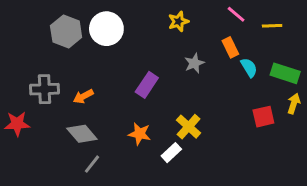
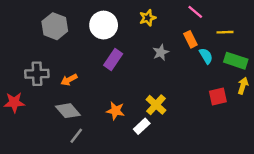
yellow line: (272, 26) -> (225, 32), moved
white circle: (106, 29) -> (104, 25), moved
purple rectangle: (147, 85) -> (113, 60), moved

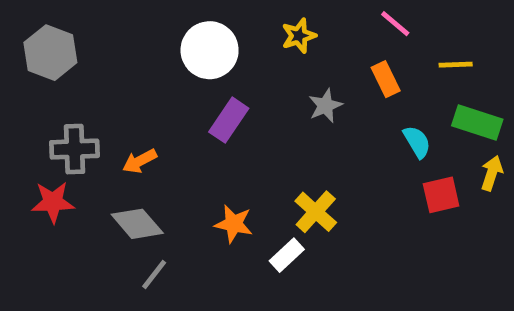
gray hexagon: (55, 26) -> (50, 53), moved
cyan semicircle: (206, 56) -> (417, 142), moved
red star: (14, 102) -> (53, 202), moved

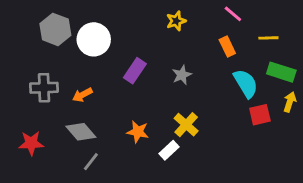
white circle: (210, 50) -> (94, 39), moved
gray hexagon: (50, 53) -> (55, 29), moved
gray star: (325, 106) -> (182, 75), moved
cyan semicircle: (417, 142) -> (246, 83), size x1.5
red star: (53, 202) -> (31, 143), moved

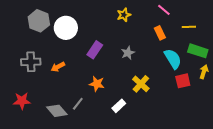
yellow cross: (186, 125) -> (141, 84), moved
gray diamond: (81, 132) -> (57, 111), moved
orange star: (138, 132) -> (97, 84), moved
gray line: (91, 162) -> (78, 104), moved

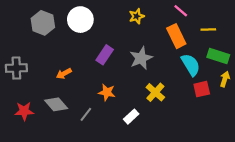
white circle: (66, 28) -> (80, 20), moved
orange rectangle: (160, 33) -> (176, 36), size x1.5
gray star: (128, 53) -> (141, 58), size x1.5
gray cross: (31, 62) -> (16, 68), moved
gray diamond: (57, 111) -> (56, 104), moved

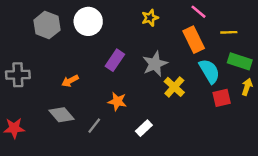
yellow cross: (155, 92) -> (174, 87), moved
red star: (24, 111) -> (14, 128), moved

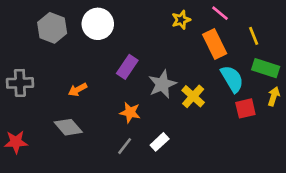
yellow star: (150, 18) -> (181, 20), moved
yellow line: (229, 32) -> (254, 36), turned 70
gray star: (155, 64) -> (162, 84), moved
gray line: (94, 126) -> (125, 146), moved

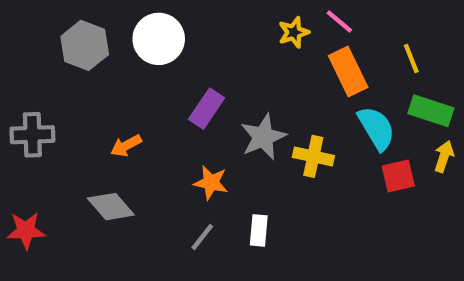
pink line: (220, 13) -> (339, 21), moved
yellow cross: (193, 96) -> (313, 156), turned -30
white rectangle: (160, 142) -> (259, 230), turned -42

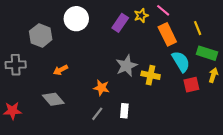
gray hexagon: (85, 45) -> (41, 35), moved
purple rectangle: (207, 109) -> (120, 23), moved

